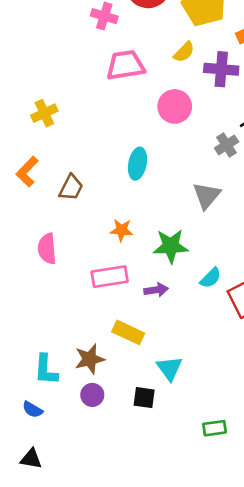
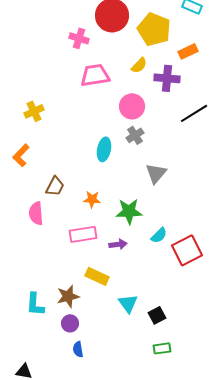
gray cross: (227, 145) -> (135, 135), moved
brown trapezoid: (71, 188) -> (55, 186), moved
black square: (144, 398) -> (157, 315), moved, turned -36
blue semicircle: (32, 410) -> (78, 349), moved, turned 49

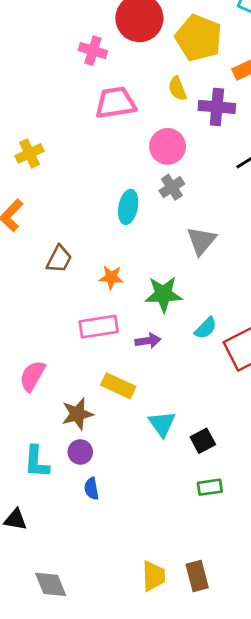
yellow semicircle: (139, 65) -> (177, 89), turned 114
pink semicircle: (36, 213) -> (32, 376), moved, turned 35
cyan L-shape: (35, 304) -> (37, 462), moved

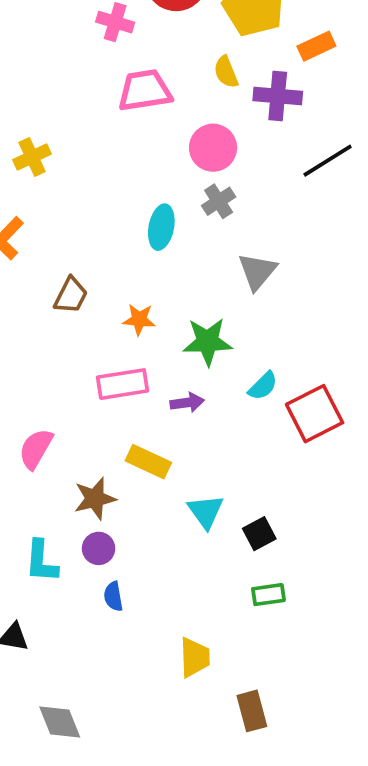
yellow trapezoid: (153, 576) -> (195, 657), moved

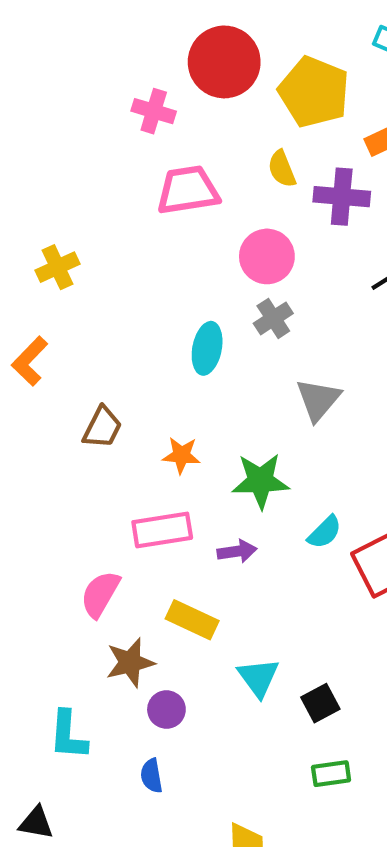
pink semicircle: (36, 449) -> (100, 594), moved
purple circle: (99, 548) -> (166, 710), moved

